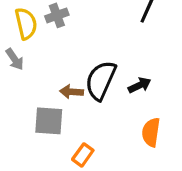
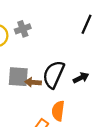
gray square: (49, 121) -> (18, 77), moved
orange semicircle: (151, 132) -> (58, 111), moved

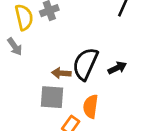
gray square: (18, 77) -> (52, 97), moved

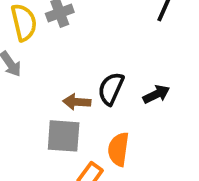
black semicircle: (85, 64) -> (111, 89), size x0.7

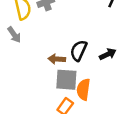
gray square: (64, 136) -> (66, 80), moved

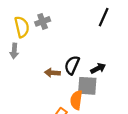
gray arrow: (14, 35) -> (14, 51), turned 40
gray square: (66, 80) -> (87, 86), moved

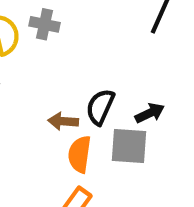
gray cross: (43, 21) -> (45, 24), turned 32
orange semicircle: (76, 100) -> (80, 154), moved

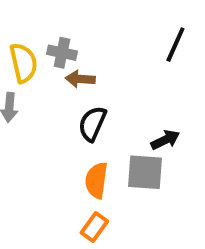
black semicircle: (100, 107) -> (92, 124), moved
brown arrow: (63, 121) -> (80, 79), moved

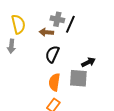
black line: (175, 45) -> (70, 24), moved
gray cross: (62, 53) -> (57, 19), moved

